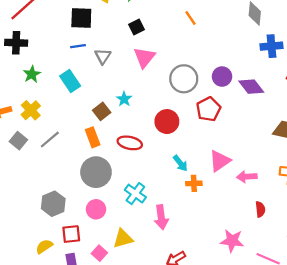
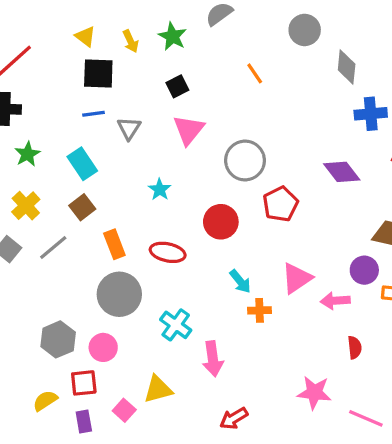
purple circle: (222, 77) -> (364, 270), moved
brown square: (102, 111) -> (82, 207), moved
pink circle: (96, 209) -> (103, 347), moved

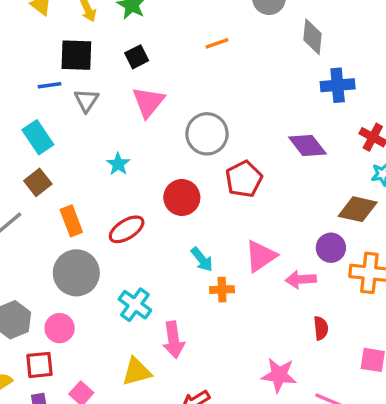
black square: (98, 73) -> (76, 55), moved
orange line: (255, 73) -> (217, 43), turned -75
red ellipse: (168, 252) -> (127, 229), turned -44
yellow triangle: (158, 389) -> (137, 372), moved

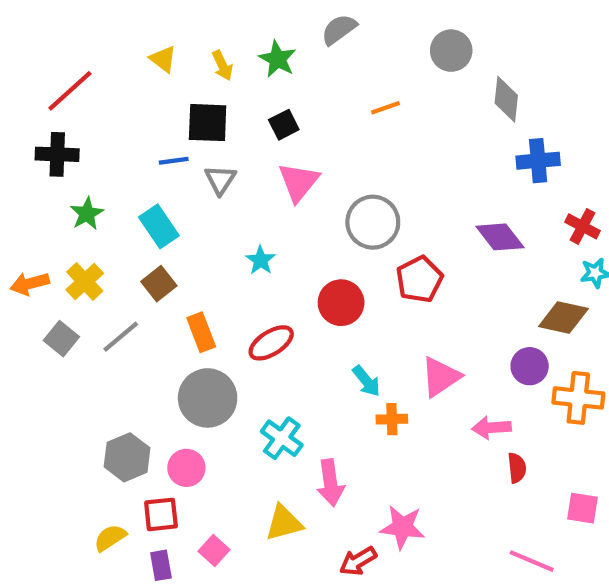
pink arrow: (301, 280) -> (491, 428), moved
pink star: (279, 375) -> (402, 527), moved

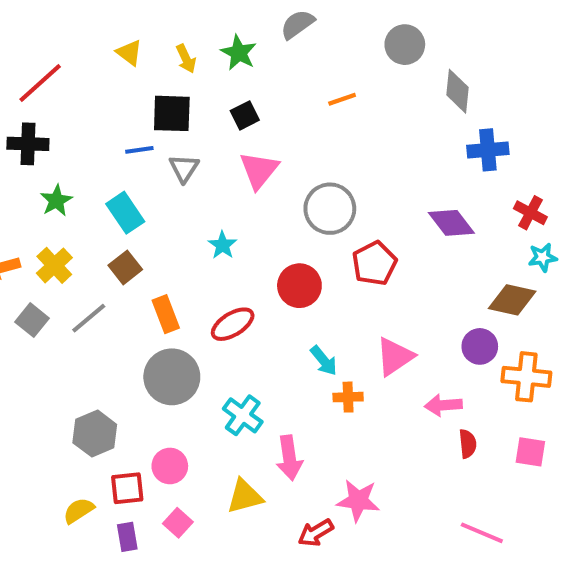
pink circle: (186, 468) -> (170, 466), moved
pink square: (583, 508) -> (530, 452), moved

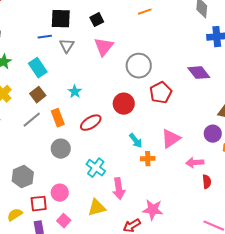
cyan star: (222, 245) -> (75, 92), moved
gray line: (89, 318) -> (32, 120), moved
gray circle: (172, 377) -> (61, 149), size x0.7

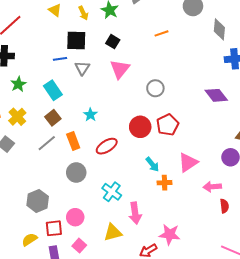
black square: (97, 20) -> (113, 42), turned -32
gray circle: (139, 66) -> (155, 88), size x0.7
red pentagon: (161, 93) -> (168, 125), moved

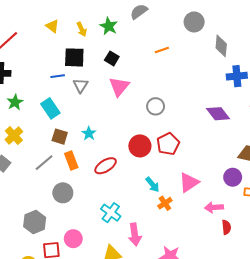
brown square: (53, 118) -> (60, 137), moved, turned -35
gray circle: (76, 173) -> (63, 193), moved
orange cross: (165, 183) -> (165, 203), turned -32

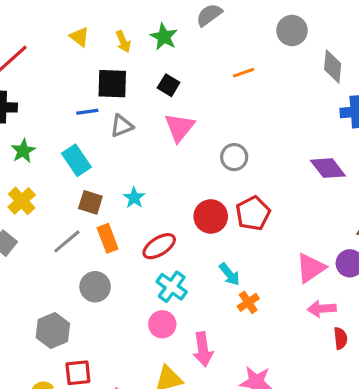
gray triangle: (81, 86) -> (122, 126), turned 35
pink triangle: (189, 182) -> (311, 268), moved
cyan cross: (111, 213) -> (172, 287), moved
pink circle: (73, 239) -> (162, 324), moved

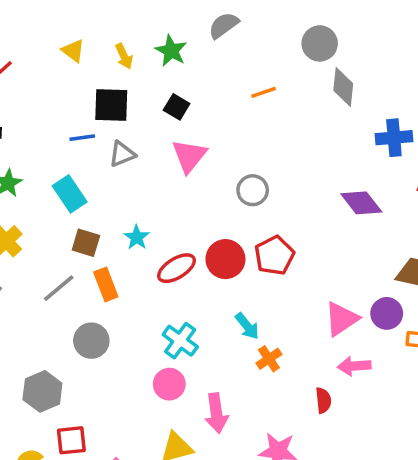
gray diamond: (333, 66) -> (343, 87), moved
red ellipse: (159, 246) -> (177, 268), moved
red semicircle: (340, 338) -> (323, 400), moved

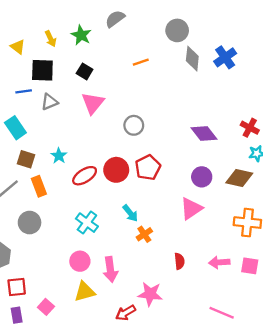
yellow triangle: (73, 51) -> (18, 47), moved
blue cross: (394, 138) -> (225, 57), moved, turned -30
purple circle: (387, 313) -> (202, 177), moved
pink arrow: (354, 366) -> (219, 262), moved
pink circle: (169, 384) -> (80, 261), moved

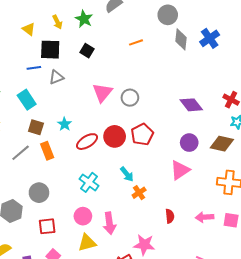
pink triangle: (93, 103) -> (102, 92), moved
gray circle: (30, 223) -> (39, 193), moved
red square: (17, 287) -> (47, 226), moved

